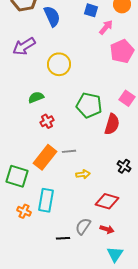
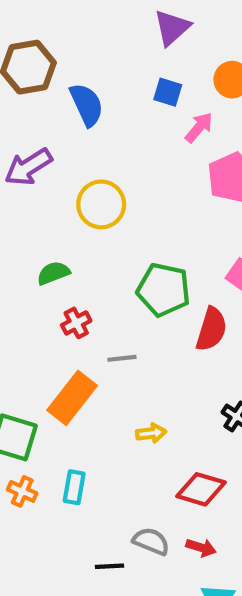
gray line: (69, 151) -> (122, 358), moved
cyan rectangle: (46, 200) -> (74, 487), size x0.7
orange cross: (24, 211) -> (22, 491), moved
gray semicircle: (83, 226) -> (151, 541), turned 78

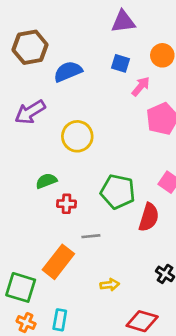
purple triangle: (172, 28) -> (123, 22), turned 35
blue semicircle: (87, 105) -> (68, 72), turned -88
red cross: (76, 323) -> (67, 204), moved, turned 30

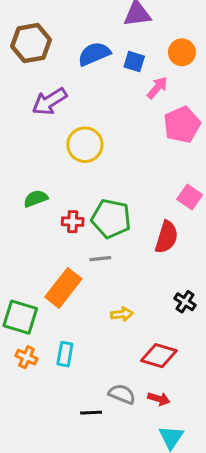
blue semicircle: (68, 72) -> (94, 54), moved
purple arrow: (30, 112) -> (50, 102), moved
green semicircle: (46, 181) -> (36, 199), moved
green pentagon: (118, 192) -> (111, 219), moved

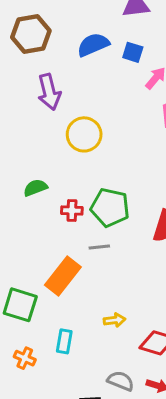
purple arrow: (50, 102) -> (49, 92), turned -72
yellow arrow: (122, 314) -> (115, 320), moved
orange cross: (26, 357) -> (25, 358), moved

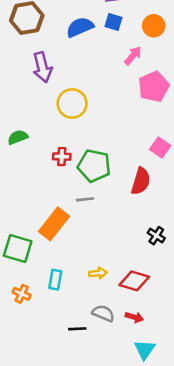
blue square: (133, 52) -> (114, 22), moved
green semicircle: (35, 188) -> (18, 137), moved
red cross: (72, 211) -> (62, 157), moved
yellow arrow: (115, 320) -> (98, 273), moved

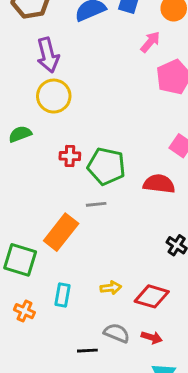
yellow circle: (72, 103) -> (54, 96), moved
red semicircle: (141, 181) -> (159, 184), turned -100

